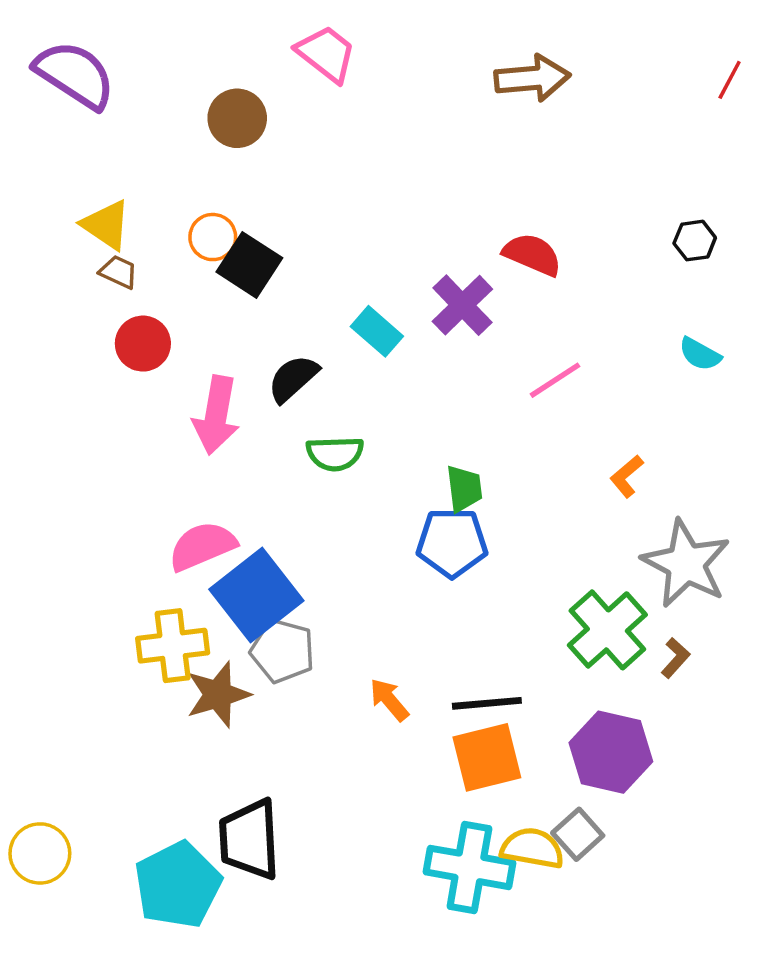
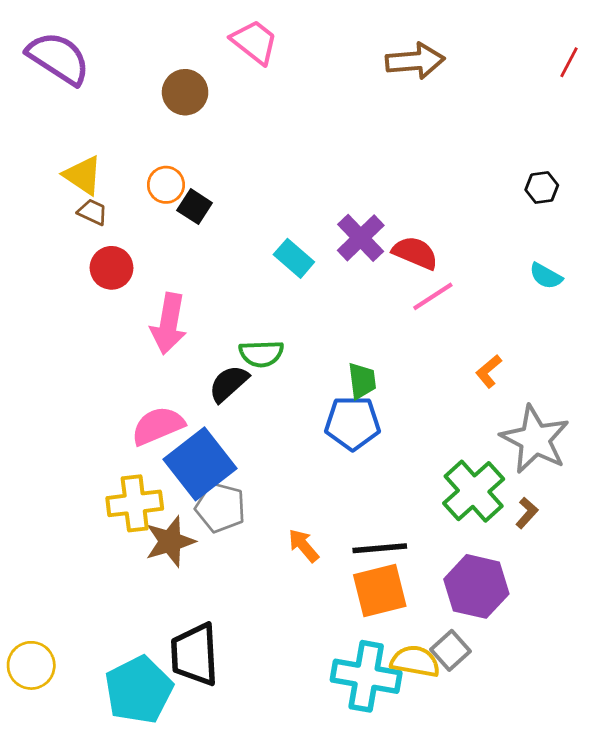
red semicircle: (532, 255) -> (415, 253), moved
black square: (249, 265) -> (195, 207), size x0.7
black semicircle: (293, 378) -> (229, 384), moved

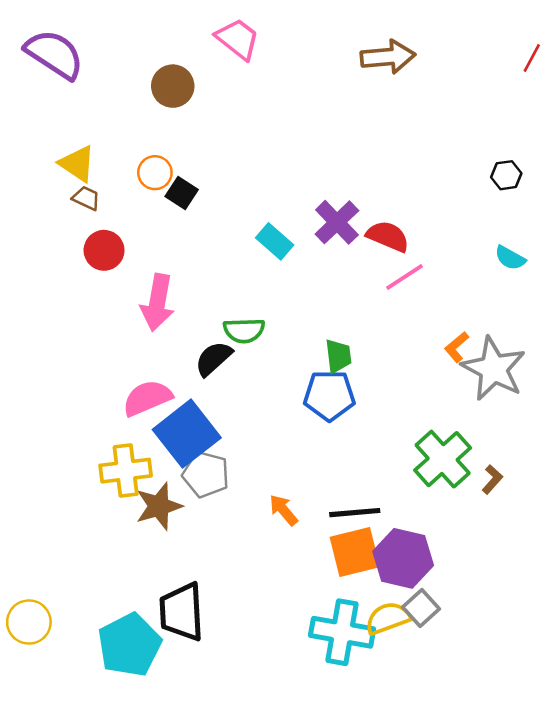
gray star: (535, 439) -> (494, 369), moved
purple hexagon: (476, 586) -> (403, 558), moved
yellow semicircle: (415, 661) -> (388, 618), turned -30

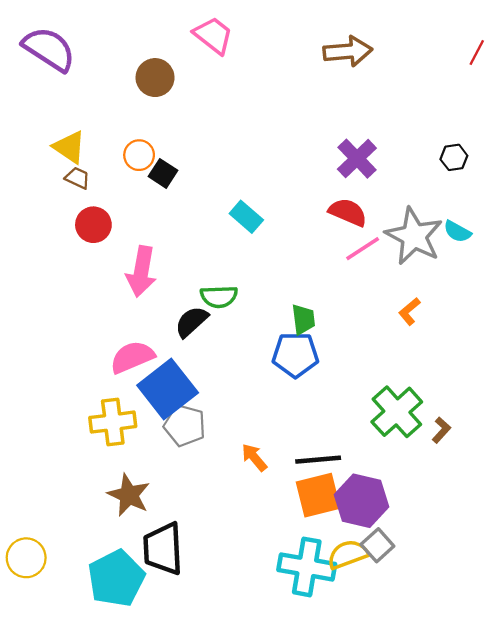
purple cross: (337, 222) -> (357, 159), moved
gray star: (494, 369) -> (414, 236), moved
brown star: (159, 506) -> (129, 495), moved, turned -30

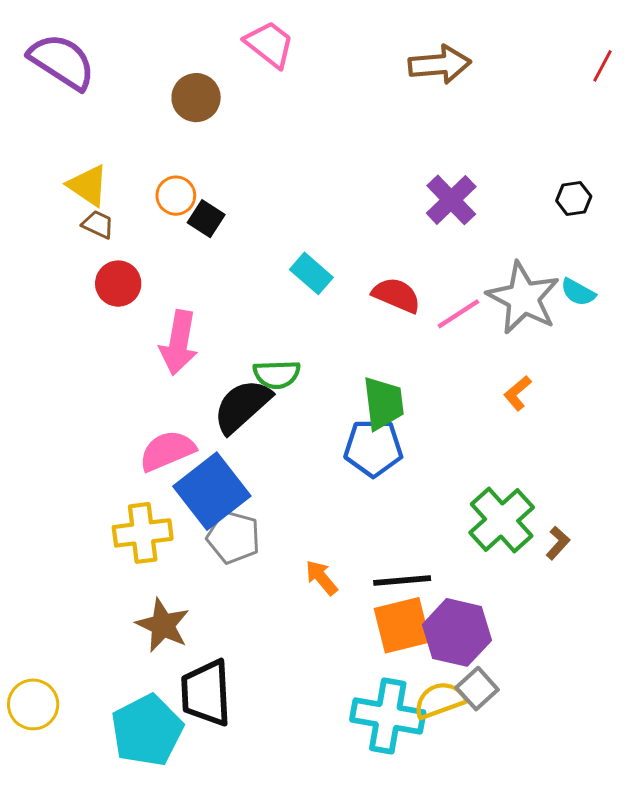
red semicircle: (348, 212) -> (396, 295), moved
green trapezoid: (303, 319) -> (383, 403), size x1.4
black semicircle: (192, 322) -> (242, 406), size x1.4

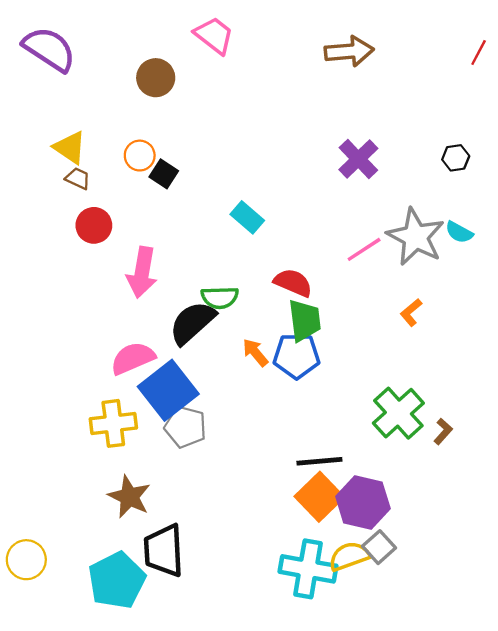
red semicircle: (396, 295) -> (293, 283), moved
orange arrow: (321, 578) -> (255, 352), moved
orange square: (402, 625) -> (319, 497), turned -30

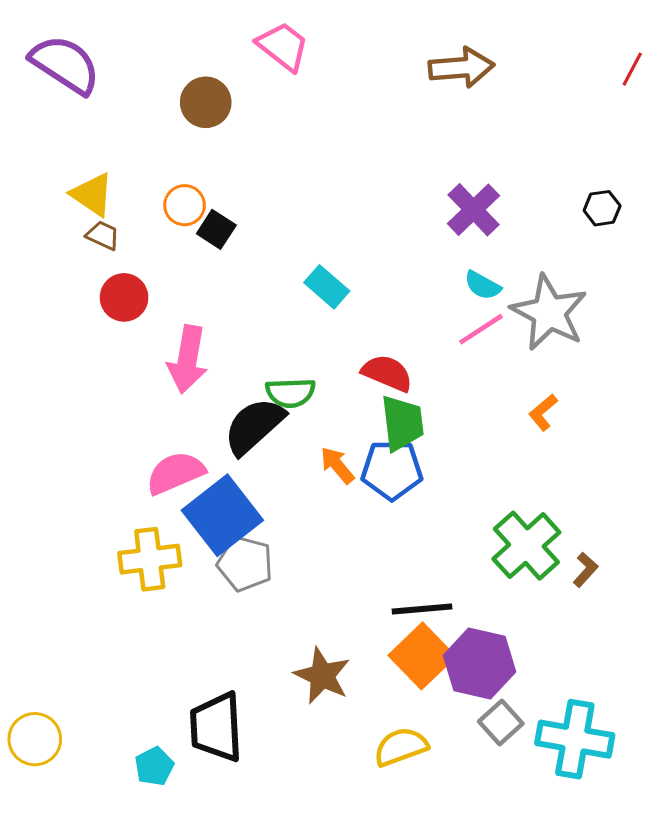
cyan semicircle: (459, 232) -> (483, 285), moved
brown star: (129, 497) -> (322, 676), moved
yellow semicircle: (349, 556) -> (401, 747), moved
cyan cross: (308, 569) -> (575, 739), moved
cyan pentagon: (117, 580) -> (154, 766), size x0.5

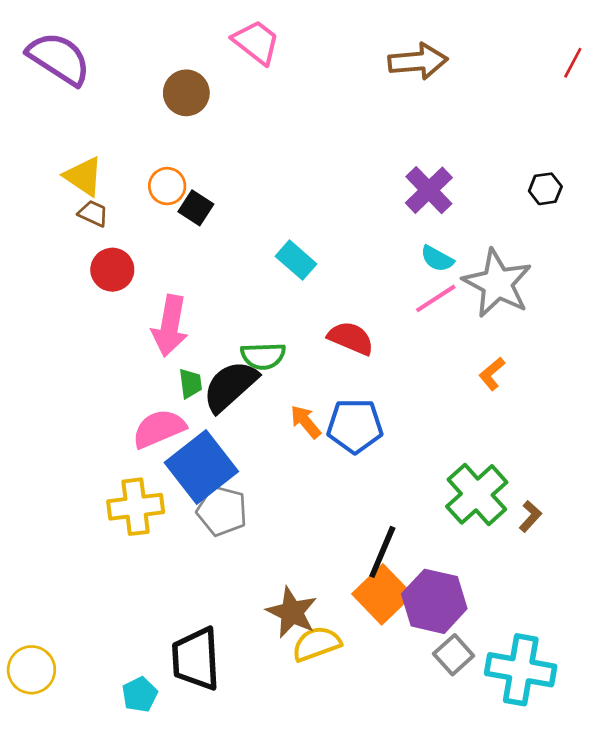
green trapezoid: (402, 423) -> (190, 383), moved, size x0.6
black line: (422, 609) -> (382, 552), turned -62
yellow semicircle: (401, 747) -> (317, 644), moved

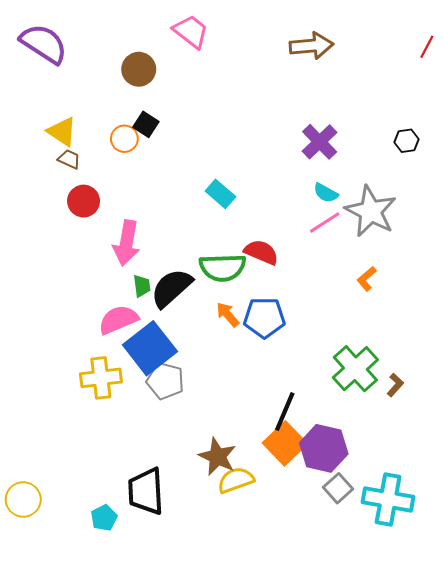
black square: (196, 208) -> (146, 124), moved
green semicircle: (263, 356) -> (223, 267), moved, size x1.4

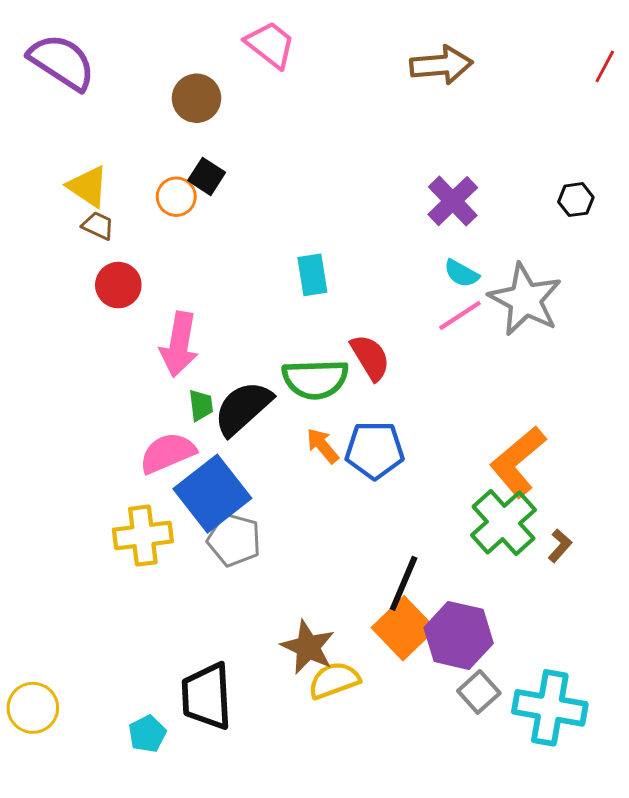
cyan rectangle: (220, 194) -> (312, 275), turned 40
red semicircle: (261, 252) -> (370, 357), turned 36
orange L-shape: (367, 279) -> (518, 462), moved, size x2.0

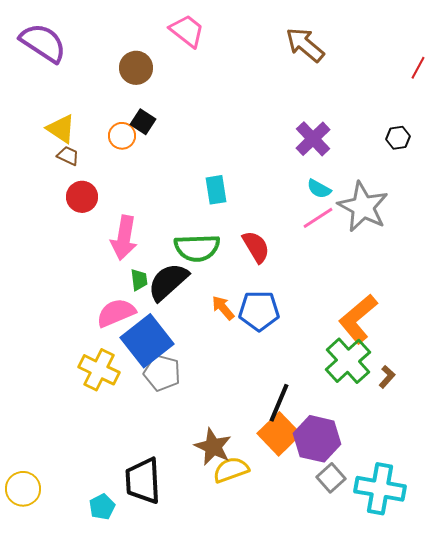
brown arrow: (441, 65) -> (305, 45), turned -135
red line: (605, 66) -> (418, 68), moved
green semicircle: (315, 379) -> (197, 248), moved
yellow cross: (143, 536) -> (99, 370), turned 33

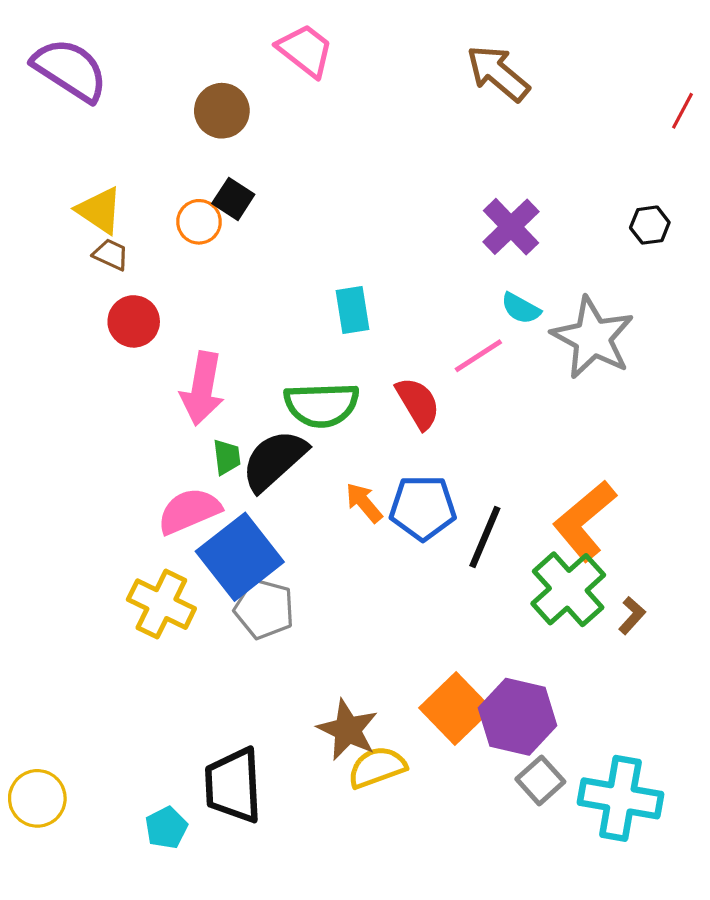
pink line: (318, 218) -> (478, 356), moved
black line: (279, 403) -> (485, 537), moved

